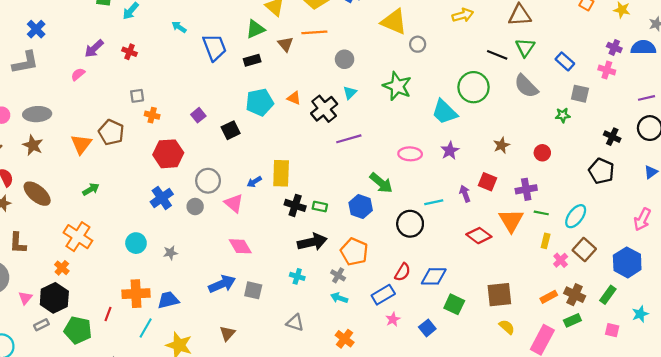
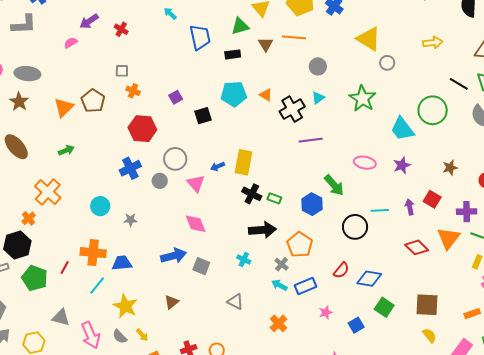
blue rectangle: (383, 295) -> (305, 286), moved

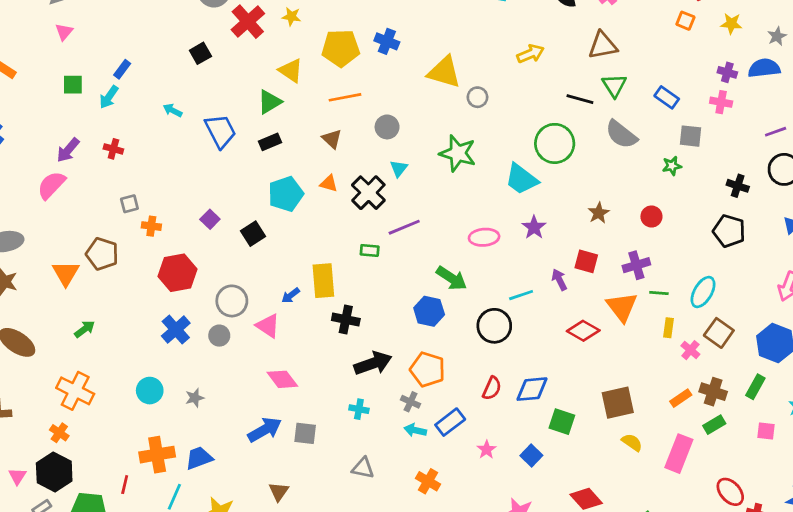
pink semicircle: (71, 43) -> (51, 185), size x1.6
brown triangle: (266, 44) -> (332, 139), moved
green rectangle: (274, 198) -> (370, 250), moved

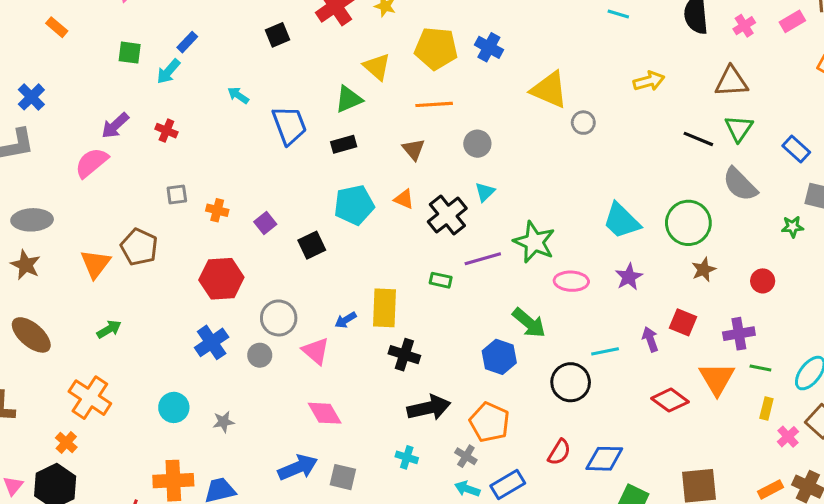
green circle: (555, 143) -> (688, 223), moved
green star: (458, 153) -> (534, 242), moved
orange cross: (151, 226) -> (217, 210), moved

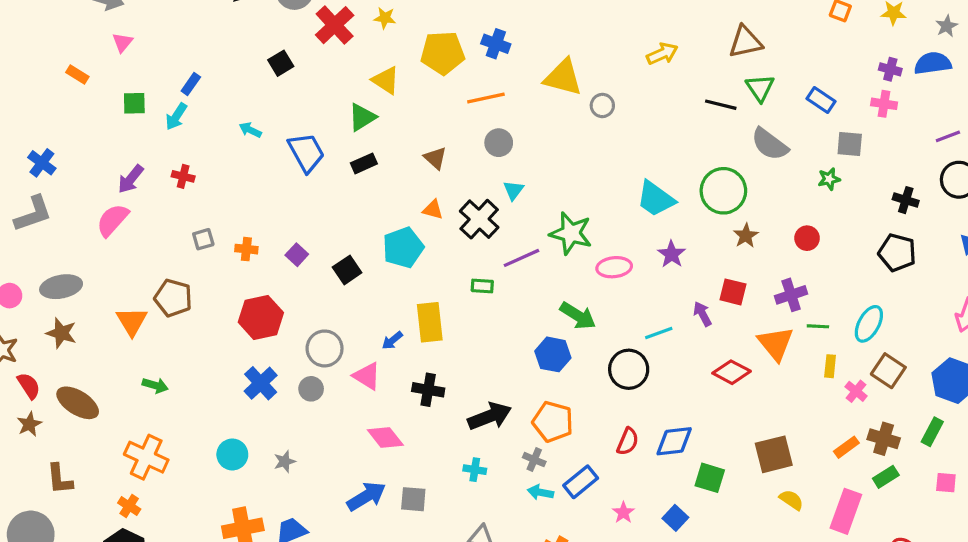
orange rectangle: (57, 27) -> (77, 74), moved
orange line: (434, 104) -> (486, 98), moved
cyan pentagon: (354, 205) -> (403, 248), moved
green arrow: (109, 329) -> (155, 385), turned 55
black cross: (404, 355) -> (428, 390), moved

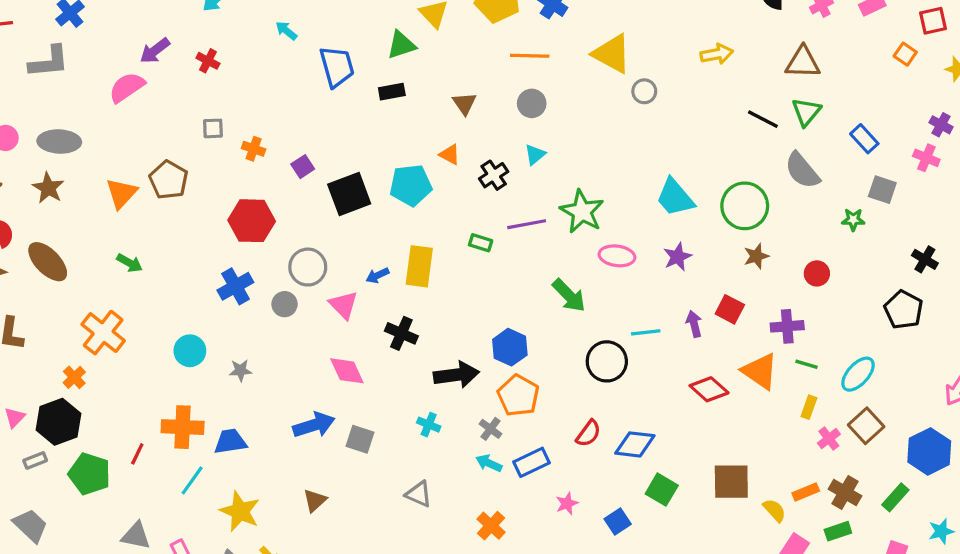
black cross: (479, 219) -> (494, 175), size x0.7
black square: (347, 270) -> (349, 194), size x1.5
orange triangle: (776, 344) -> (760, 371), turned -30
blue hexagon: (553, 354) -> (510, 347), moved
yellow semicircle: (791, 500) -> (774, 510), moved

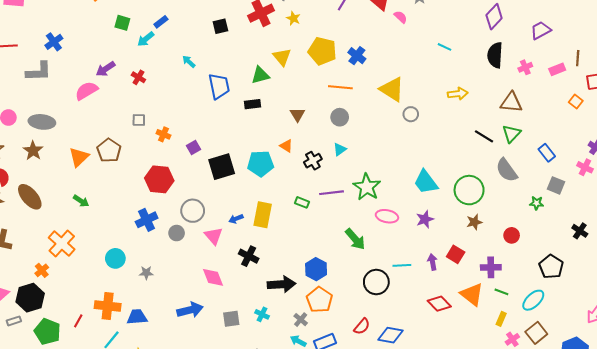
black pentagon: (904, 310) -> (551, 267), moved
gray square: (360, 439) -> (231, 319), moved, turned -30

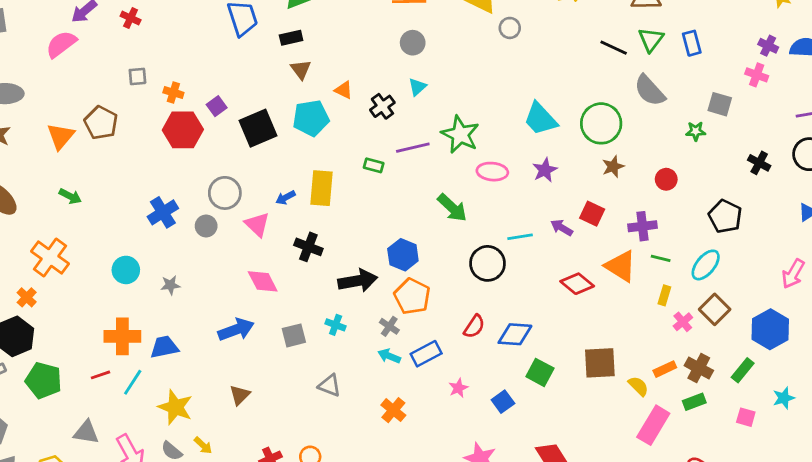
brown triangle: (298, 115) -> (301, 69), moved
blue rectangle: (547, 153) -> (692, 43), moved, turned 30
red hexagon: (159, 179) -> (183, 130), moved
purple arrow: (432, 262) -> (562, 228), turned -42
red line: (78, 321) -> (101, 375), moved, turned 48

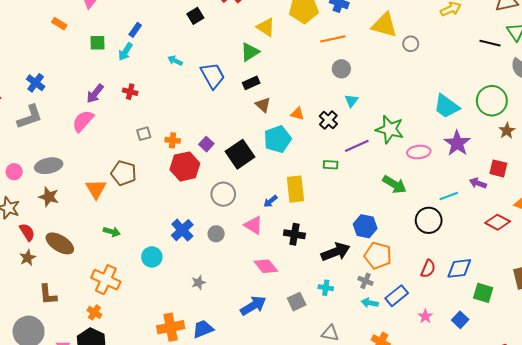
purple star: (545, 170) -> (457, 143), size x1.4
gray circle: (225, 193) -> (223, 194), moved
cyan circle: (126, 270) -> (152, 257), moved

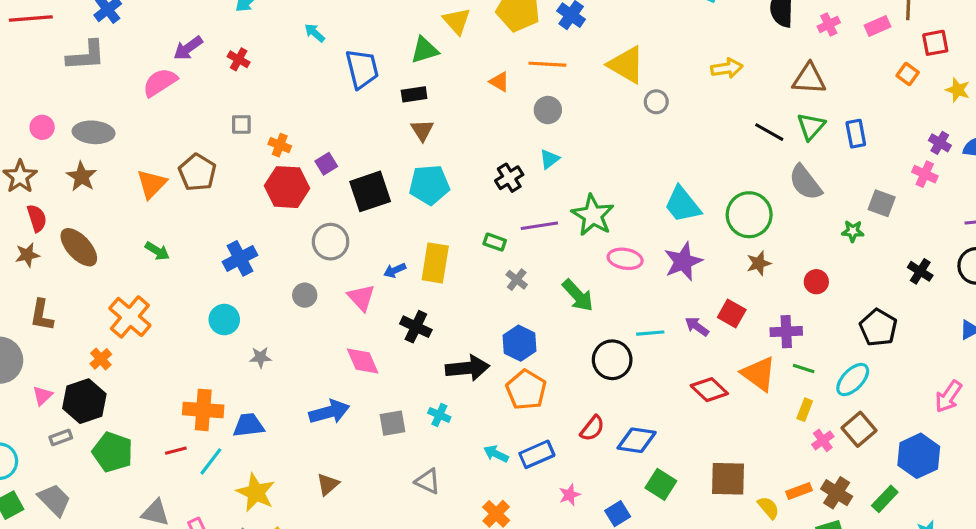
orange triangle: (297, 114) -> (499, 82), moved
blue cross: (182, 230) -> (240, 258), moved
cyan circle: (152, 257) -> (224, 320), moved
gray cross: (366, 281) -> (517, 280), moved

